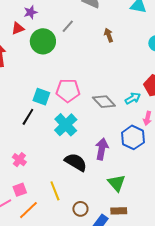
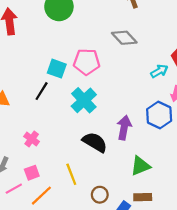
gray diamond: (104, 102) -> (124, 38), moved
green triangle: (117, 183) -> (140, 166), turned 48

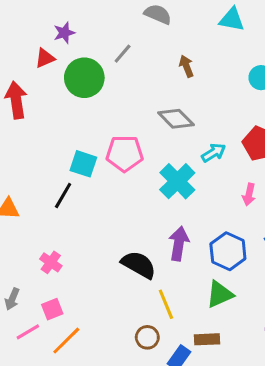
cyan arrow: (159, 71) -> (214, 153), moved
cyan cross: (84, 100) -> (177, 181), moved
blue hexagon: (159, 115) -> (228, 251), moved
green triangle: (140, 166) -> (220, 294), moved
yellow line: (71, 174) -> (166, 304), moved

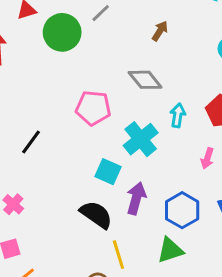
brown arrow: (186, 66) -> (160, 31), turned 48
cyan arrow: (214, 153) -> (178, 115), turned -55
cyan square: (83, 164) -> (108, 172), moved

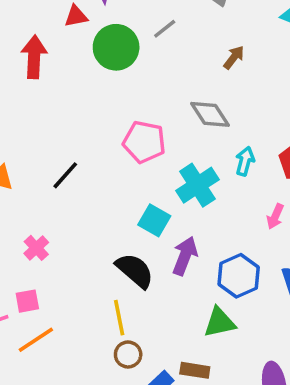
yellow line: (118, 255) -> (119, 318), moved

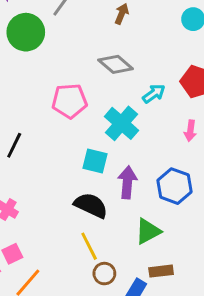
cyan arrow: (245, 161) -> (154, 94), turned 55
green triangle: (220, 322) -> (148, 231), moved

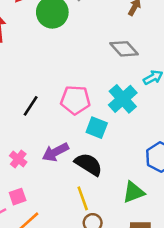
pink pentagon: (69, 101) -> (75, 100), moved
purple arrow: (127, 182) -> (55, 152), moved, turned -130

